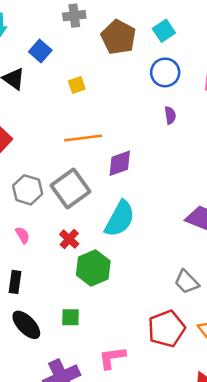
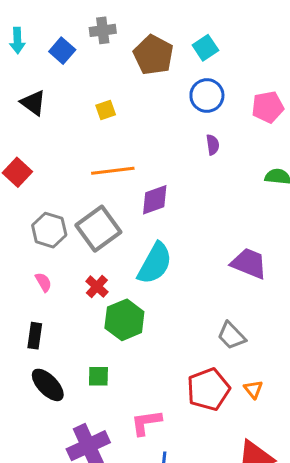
blue square: (40, 51) -> (62, 51), moved

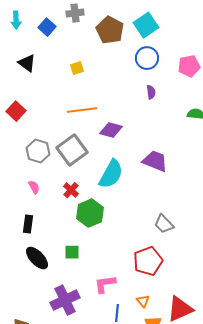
cyan square: (205, 48) -> (146, 25), size x1.4
purple diamond: (155, 200) -> (111, 130), turned 35
purple trapezoid: (249, 263) -> (155, 161), moved
orange triangle: (253, 389) -> (143, 301), moved

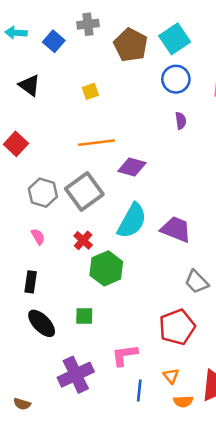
cyan arrow: (16, 20) -> (16, 33), turned 96
purple trapezoid: (155, 161) -> (176, 229), moved

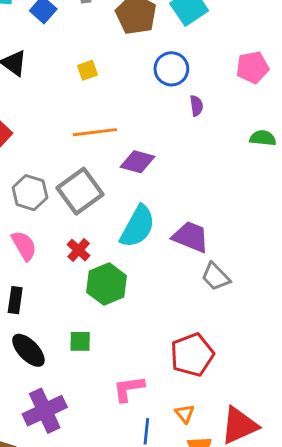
blue circle: (176, 79) -> (171, 69), moved
pink semicircle: (38, 237) -> (24, 246), size x1.5
gray trapezoid: (197, 282) -> (216, 277), moved
purple cross: (76, 375) -> (45, 411), moved

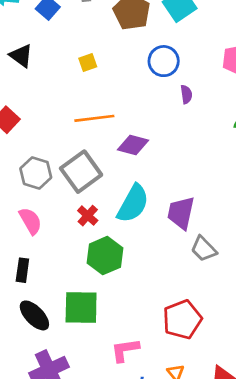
purple trapezoid: (191, 237) -> (181, 213), turned -100
red cross: (79, 250) -> (88, 216), moved
green square: (80, 341) -> (81, 307), size x1.8

